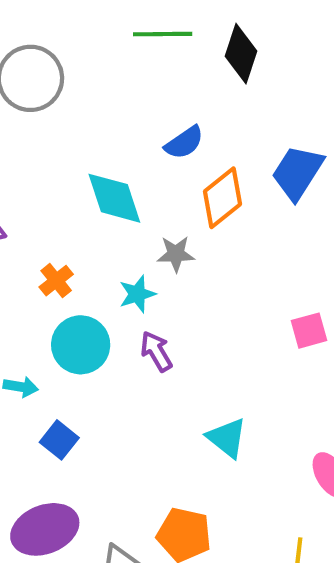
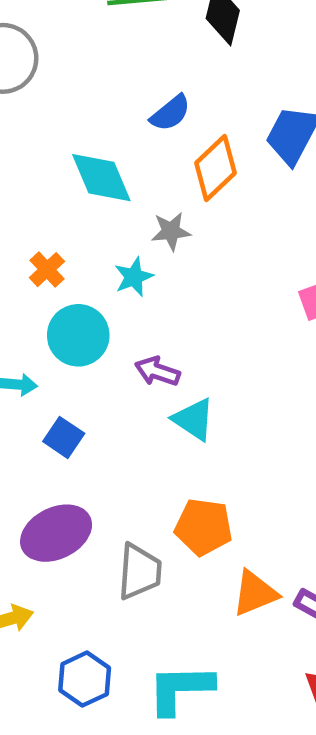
purple arrow: (156, 351) -> (157, 371), moved, turned -36
cyan triangle: (227, 438) -> (194, 419), moved

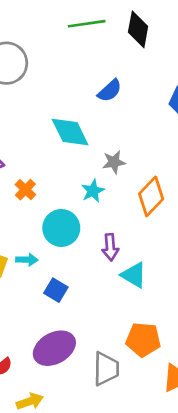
orange diamond: (215, 168) -> (151, 196), moved
orange cross: (47, 270) -> (25, 190), moved
purple arrow: (157, 371) -> (110, 247), turned -110

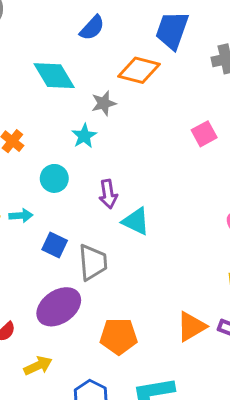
orange diamond: (151, 196) -> (139, 70), moved, turned 66
cyan circle: (61, 228) -> (54, 178), size x0.7
orange pentagon: (143, 340) -> (119, 336), moved
gray trapezoid: (106, 369) -> (93, 262), moved

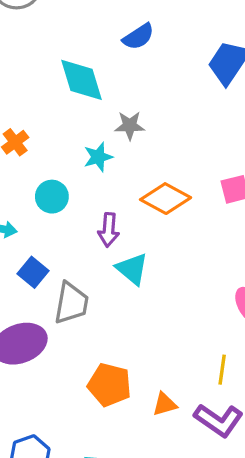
orange diamond: (139, 70) -> (166, 199), moved
orange triangle: (191, 326) -> (165, 404), size x0.7
orange pentagon: (119, 336) -> (109, 385), moved

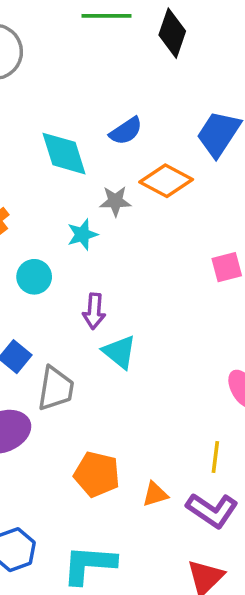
blue semicircle: (138, 37) -> (126, 131), moved
orange diamond: (166, 199) -> (166, 181), moved

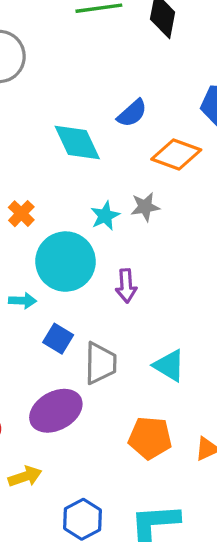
gray star: (115, 201) -> (145, 207), moved
cyan circle: (34, 277) -> (66, 262), size x1.8
cyan triangle: (119, 352) -> (169, 366), moved

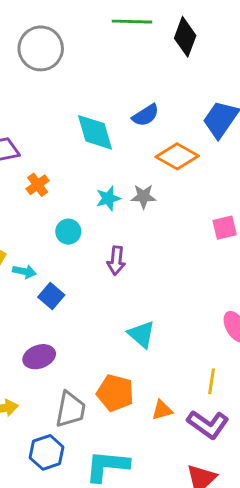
cyan circle: (66, 262) -> (68, 232), size x0.5
cyan arrow: (23, 301) -> (24, 272), moved
gray trapezoid: (100, 363) -> (70, 409), moved
purple ellipse: (56, 411) -> (39, 357), size x0.7

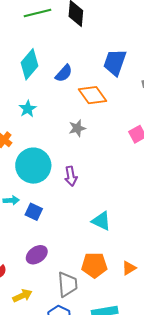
cyan diamond: (95, 132) -> (29, 64), moved, turned 72
orange diamond: (177, 156) -> (92, 95), turned 40
cyan star: (108, 198) -> (28, 109), moved
cyan circle: (68, 232) -> (33, 166), size x2.0

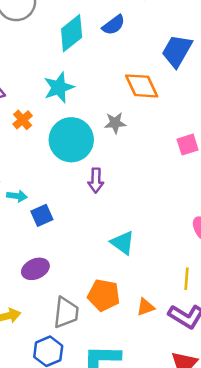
blue semicircle: (64, 73) -> (114, 25), moved
cyan star: (28, 109) -> (59, 87), size x1.4
cyan circle: (33, 166) -> (71, 140), moved
blue square: (34, 212) -> (42, 215), turned 30

